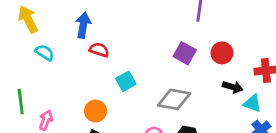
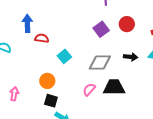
purple square: (185, 53) -> (101, 29), turned 35
black arrow: (233, 87) -> (131, 57), moved

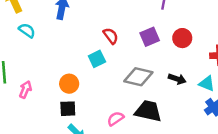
red semicircle: (42, 38) -> (111, 36), moved, turned 32
pink semicircle: (89, 89) -> (116, 119), moved
black square: (51, 101) -> (68, 109), turned -32

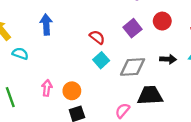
cyan square: (97, 59) -> (101, 60), moved
pink arrow: (25, 90) -> (47, 88), moved

